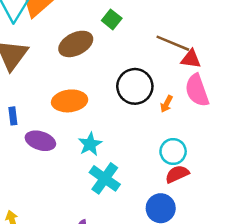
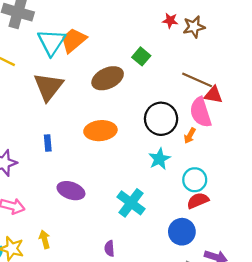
pink semicircle: (197, 90) -> (201, 112), moved
purple ellipse: (40, 141) -> (71, 191), moved
cyan star: (90, 144) -> (159, 159), moved

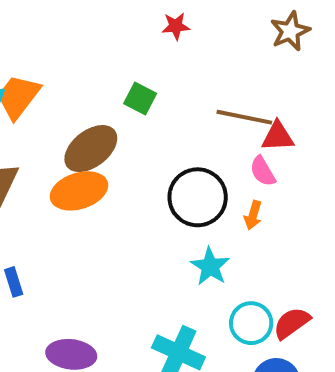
brown star: (194, 27) -> (290, 31), moved
pink semicircle: (201, 112) -> (263, 171), size x0.6
orange ellipse: (100, 131) -> (79, 191), moved
cyan circle: (195, 180) -> (251, 323), moved

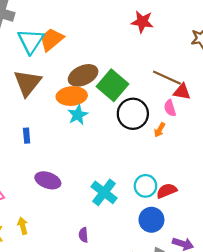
red star: (176, 26) -> (142, 22), size x1.5
green square: (140, 98) -> (112, 85), moved, size x1.8
cyan star: (210, 266) -> (78, 115), moved

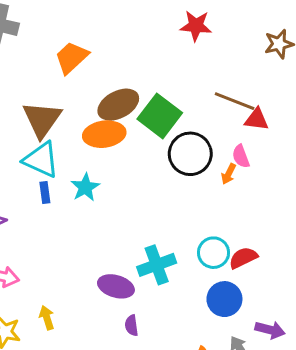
cyan triangle: (31, 41) -> (41, 160), moved, turned -36
pink semicircle: (170, 108) -> (241, 156), moved
cyan star: (78, 115) -> (85, 187), moved
purple ellipse: (48, 180) -> (116, 286), moved
cyan cross: (104, 192) -> (157, 265), turned 36

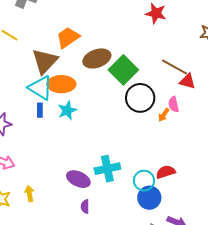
orange trapezoid: (72, 57) -> (68, 38), moved
orange ellipse: (104, 134) -> (61, 84), moved
cyan circle: (214, 253) -> (144, 181), moved

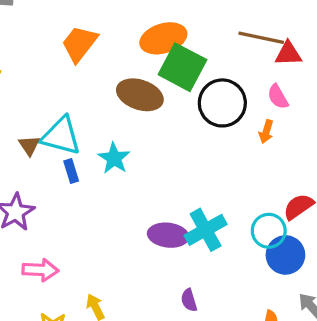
brown ellipse: (97, 58) -> (140, 95), moved, turned 56
brown triangle: (45, 61) -> (29, 145), moved, size x0.5
orange ellipse: (61, 84) -> (163, 38), moved
orange arrow: (164, 115) -> (266, 132), moved
purple ellipse: (78, 179) -> (168, 235), moved

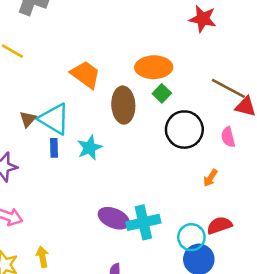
orange trapezoid: (79, 44) -> (85, 75), moved, turned 72
green square: (182, 67) -> (162, 93), size x0.5
brown ellipse: (140, 95) -> (123, 105), turned 52
orange arrow: (266, 132) -> (210, 178), moved

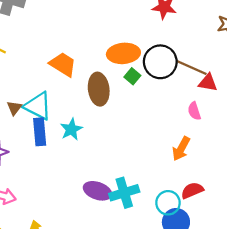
black circle: (184, 130) -> (160, 62), moved
blue rectangle: (54, 148) -> (40, 132), size x1.6
orange arrow: (210, 178) -> (181, 149), size x1.5

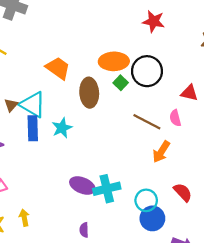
brown line: (191, 68) -> (147, 122), moved
red semicircle: (192, 190) -> (183, 192), moved, turned 66

